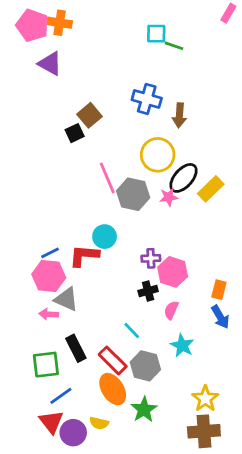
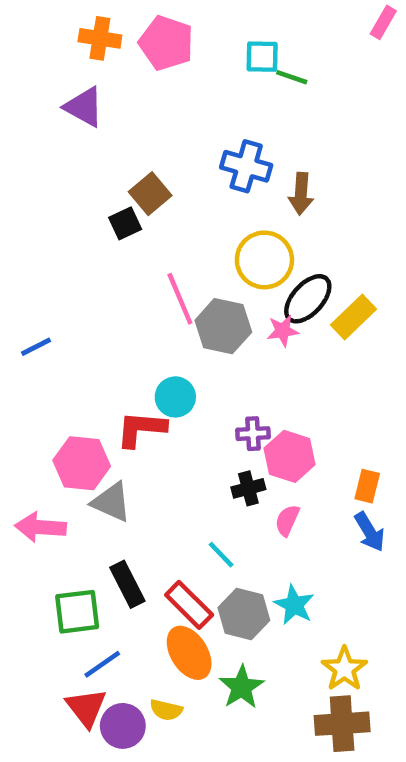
pink pentagon: (32, 25) -> (166, 43), moved
blue line: (50, 253) -> (36, 347), moved
pink arrow: (49, 314) -> (41, 527), moved, size x1.5
cyan star: (182, 345) -> (294, 605), moved

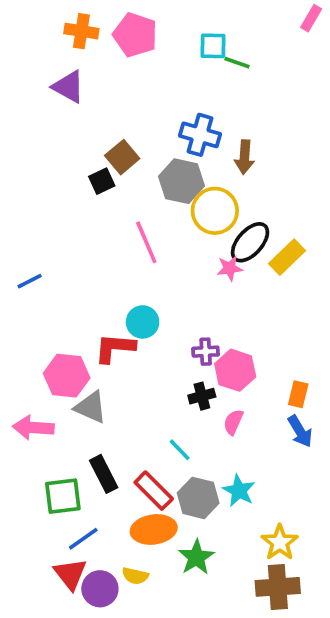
gray hexagon: (223, 326) -> (181, 181), moved
orange ellipse: (189, 653) -> (154, 529), turned -66

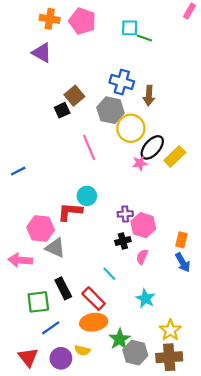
gray hexagon: (198, 498) -> (135, 353), moved
red triangle: (70, 574) -> (28, 357), moved

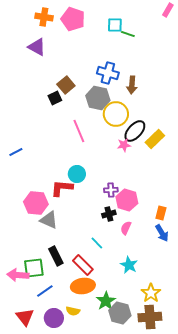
pink arrow: (20, 260) -> (18, 275), moved

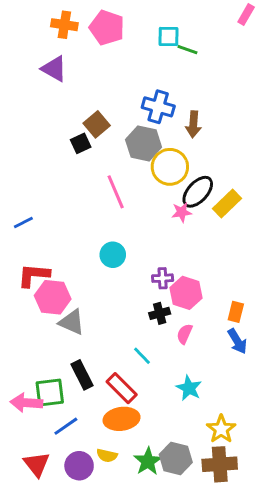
red L-shape: (62, 188) -> (34, 275), moved
green star: (106, 301) -> (148, 461), moved

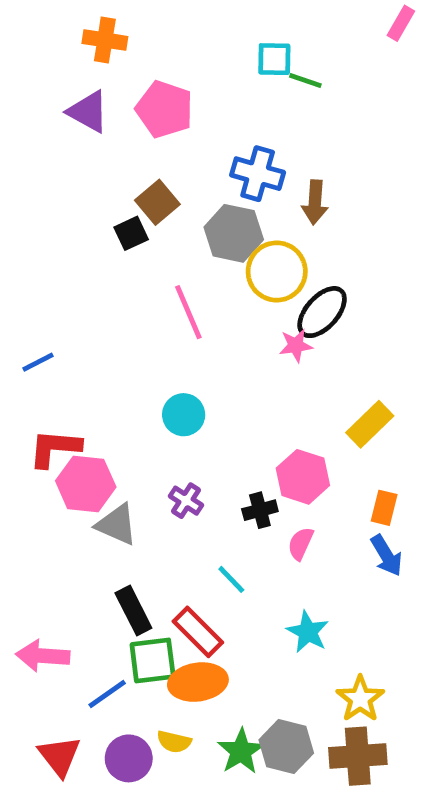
pink pentagon: (107, 28) -> (164, 109), moved
yellow rectangle: (227, 203) -> (370, 424), moved
purple cross: (163, 278) -> (186, 501), moved, turned 36
green square: (50, 392) -> (153, 661), moved

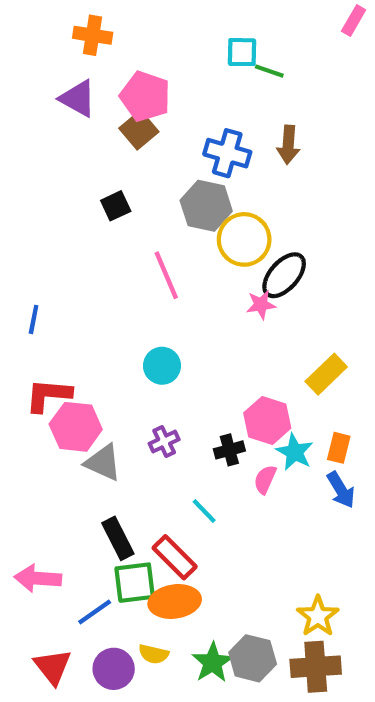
brown square: (157, 202) -> (139, 130), moved
brown arrow: (315, 202) -> (288, 145), moved
blue line: (38, 362) -> (34, 319), turned -52
purple cross: (186, 501) -> (164, 442), turned 32
cyan star: (308, 632) -> (295, 452), moved

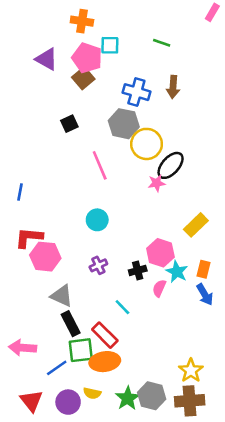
orange cross: (93, 35) -> (82, 21), moved
cyan square: (242, 52) -> (110, 45), moved
gray triangle: (103, 463) -> (62, 296), moved

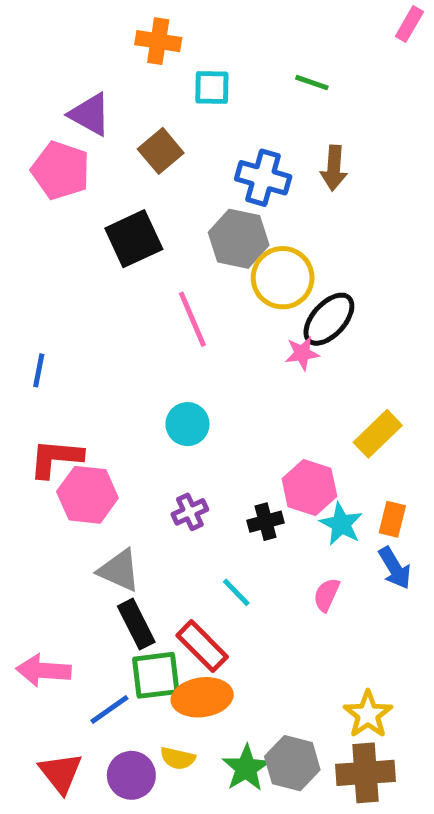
pink pentagon: (87, 58) -> (61, 170), moved
black square: (69, 124) -> (134, 239), size x1.6
pink semicircle: (159, 288) -> (326, 595), moved

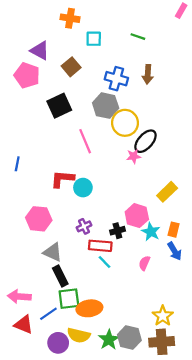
red L-shape: (56, 458) -> (62, 179), moved
red rectangle: (202, 646) -> (100, 246), moved, turned -40
yellow semicircle: (178, 758) -> (79, 335), size x1.5
red triangle: (61, 773) -> (24, 325), moved, turned -30

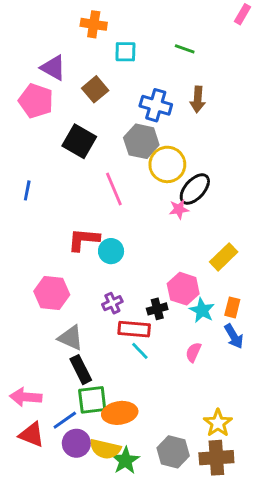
black square: (59, 106) -> (79, 141), turned -35
blue line: (17, 164) -> (27, 190), moved
green star: (109, 340) -> (125, 461), moved
purple circle: (58, 343) -> (76, 443), moved

